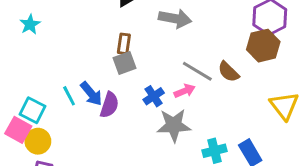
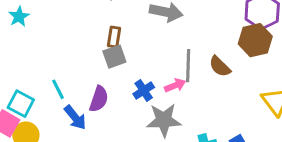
gray line: (197, 71) -> (188, 66), turned 60
blue arrow: (91, 94) -> (75, 118), moved

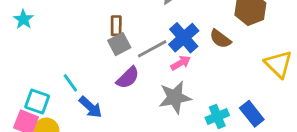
gray line: (188, 66) -> (152, 49), moved, turned 68
blue cross: (144, 91) -> (184, 38), moved, size x1.5
purple semicircle: (99, 99) -> (128, 78), moved, turned 35

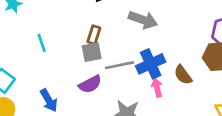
pink arrow: (181, 63) -> (157, 88), moved, turned -90
cyan line: (70, 83) -> (42, 43), moved

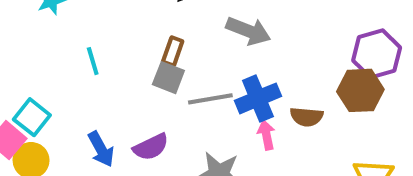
gray square: (92, 52) -> (168, 78), turned 30
brown semicircle: (183, 75) -> (307, 117), turned -50
purple semicircle: (90, 84) -> (151, 147), moved

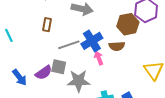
gray square: (168, 78) -> (59, 67), moved
brown hexagon: (360, 90) -> (128, 24), moved

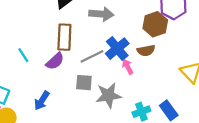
brown rectangle: (47, 25) -> (64, 37), size x1.6
purple semicircle: (44, 73) -> (55, 61), moved
blue arrow: (20, 77) -> (42, 101), turned 78

